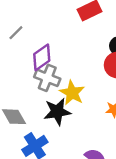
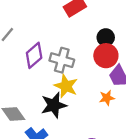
gray cross: (47, 78) -> (62, 60), moved

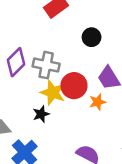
red circle: (106, 56) -> (74, 86), moved
black star: (54, 105) -> (41, 114), size x0.6

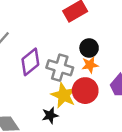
black circle: (92, 37) -> (89, 48), moved
orange star: (97, 102) -> (90, 65), moved

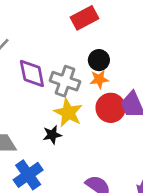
purple diamond: (30, 62) -> (32, 73), turned -64
red circle: (85, 91) -> (111, 108), moved

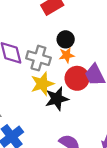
yellow star: (68, 113) -> (42, 84), turned 30
black star: (52, 135) -> (57, 99), moved, size x1.5

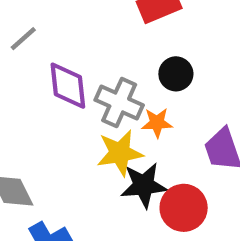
orange star: (67, 55) -> (157, 123), moved
red circle: (77, 78) -> (184, 208), moved

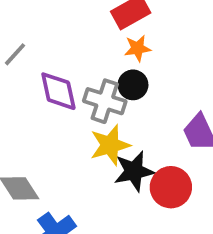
black circle: (176, 74) -> (133, 85), moved
orange star: (157, 123) -> (138, 48), moved

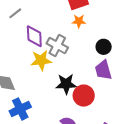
black circle: (133, 85) -> (104, 47), moved
yellow star: (110, 145) -> (41, 60), moved

